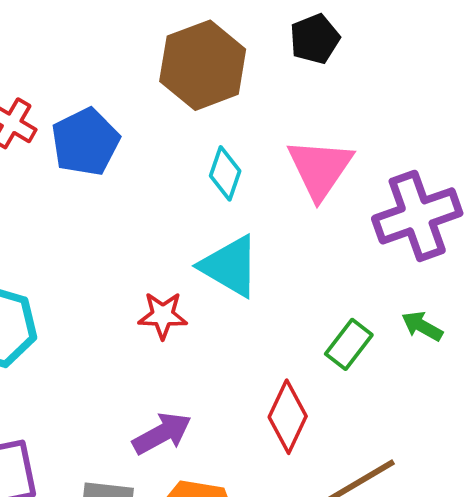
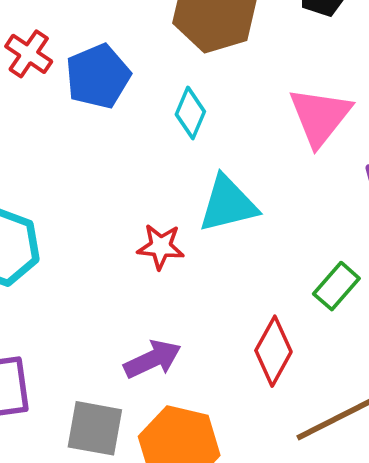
cyan diamond: (225, 173) -> (190, 113), moved
cyan triangle: (230, 266) -> (228, 204), turned -48

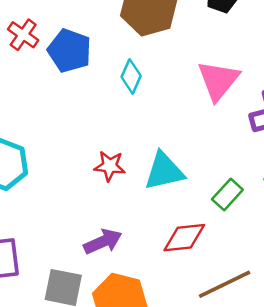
blue pentagon: (98, 76) -> (69, 51), turned -30
cyan triangle: (228, 204) -> (164, 171), moved
red diamond: (273, 351) -> (184, 238), turned 54

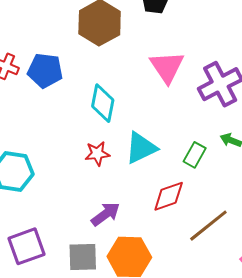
cyan diamond: (131, 76) -> (103, 103), moved, size x1.4

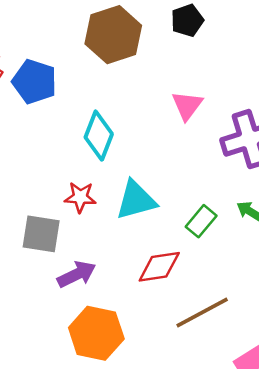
pink triangle: (167, 67) -> (187, 105), size x0.7
gray square: (83, 257) -> (41, 234), moved

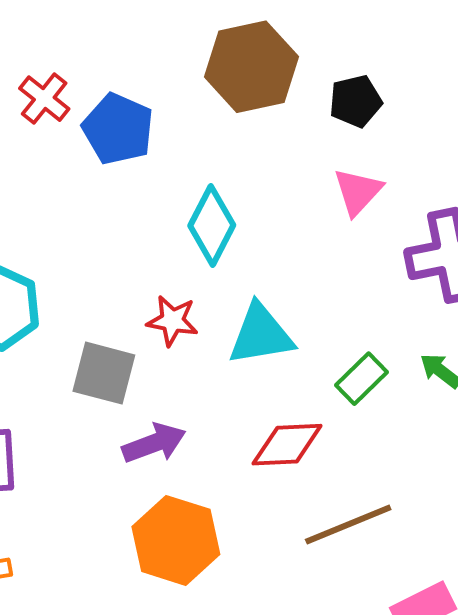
black pentagon: (187, 20) -> (355, 101), moved

